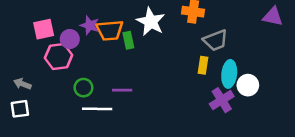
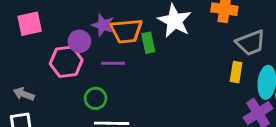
pink square: (44, 29) -> (30, 24), moved
purple line: (122, 90) -> (113, 63), moved

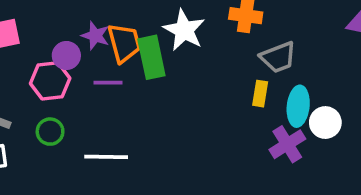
orange trapezoid: (126, 31) -> (124, 43), turned -100
green rectangle: (148, 43) -> (151, 57), size x1.6
green circle: (96, 98) -> (50, 132), moved

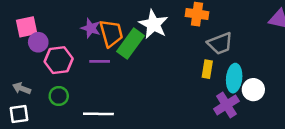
purple circle: (66, 56) -> (38, 42), moved
green rectangle: (151, 57) -> (130, 44), turned 48

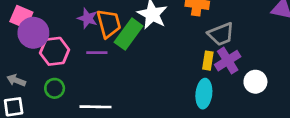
pink square: (27, 27) -> (21, 17), turned 35
purple circle: (38, 42) -> (33, 33), size x1.5
cyan ellipse: (234, 78) -> (204, 94), moved
purple cross: (226, 105) -> (228, 61), moved

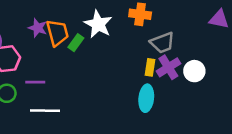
green rectangle: (129, 34) -> (76, 43), size x0.6
purple line: (97, 53) -> (35, 82), moved
white circle: (255, 82) -> (194, 71), moved

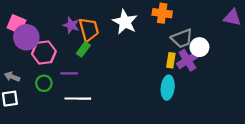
green rectangle: (76, 43) -> (83, 49), moved
white circle: (194, 71) -> (199, 47), moved

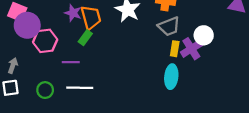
gray trapezoid: (182, 38) -> (169, 26), moved
gray arrow: (12, 77) -> (13, 65), turned 88
green circle: (44, 83) -> (45, 90), moved

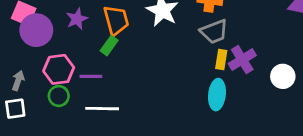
purple star: (73, 13) -> (77, 19), moved, turned 30
white circle: (204, 35) -> (283, 76), moved
pink hexagon: (45, 41) -> (59, 69), moved
green circle: (45, 90) -> (59, 96), moved

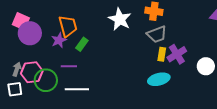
purple star: (77, 19) -> (59, 40), moved
orange trapezoid: (116, 20) -> (68, 26), moved
pink hexagon: (59, 69) -> (32, 72), moved
cyan ellipse: (217, 95) -> (159, 79), turned 70
green circle: (59, 96) -> (46, 80), size x1.5

